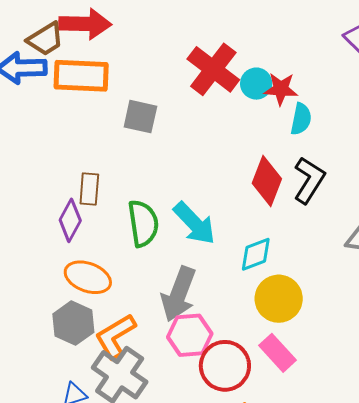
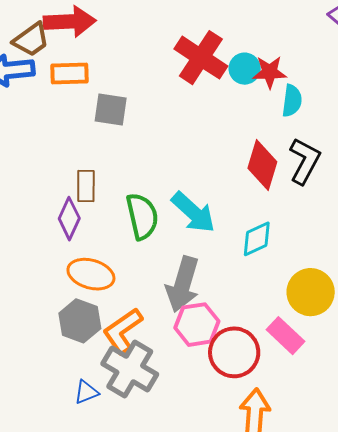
orange rectangle: (81, 76) -> (69, 74), size x0.7
gray square: (140, 117) -> (111, 110), moved
yellow circle: (279, 299) -> (311, 292), moved

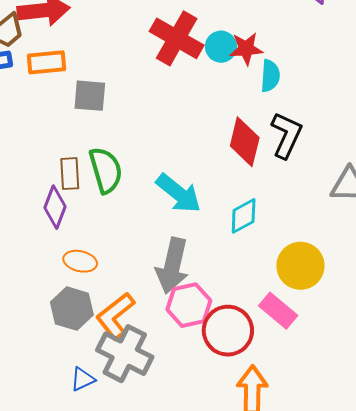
green semicircle: (142, 216) -> (106, 170), moved
orange ellipse: (91, 274) -> (80, 261), size x0.7

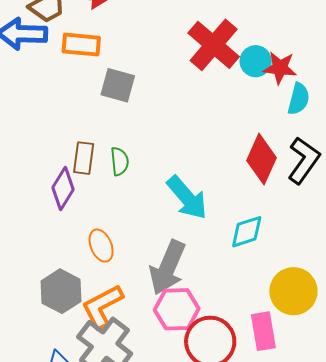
green semicircle: (106, 170) -> (120, 161), size x0.6
orange ellipse: (80, 261) -> (101, 246), moved, turned 44
pink rectangle: (278, 311) -> (263, 331), turned 30

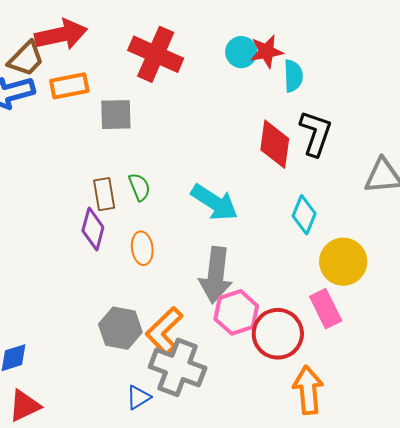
red cross: (214, 45) -> (156, 54), moved
cyan diamond: (247, 232) -> (304, 215), moved, turned -33
orange ellipse: (101, 246) -> (142, 248), moved, turned 32

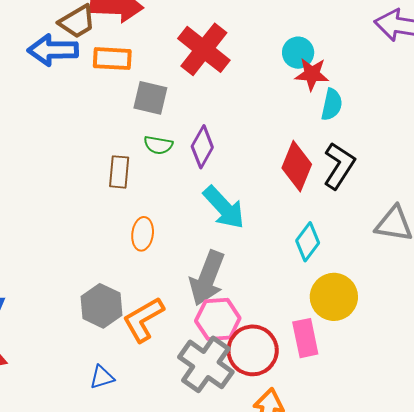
cyan circle: (241, 52) -> (298, 53), moved
green semicircle: (139, 187) -> (158, 145), moved, turned 108
purple diamond: (93, 229) -> (202, 147), moved
gray cross: (178, 367) -> (206, 364), moved

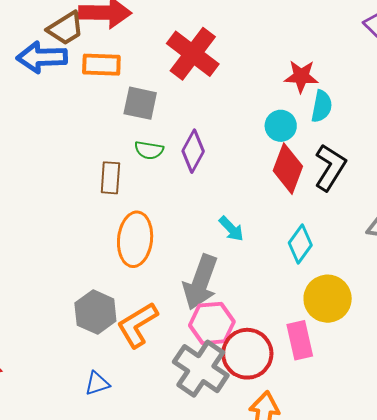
cyan circle: (298, 53) -> (281, 126), moved
cyan arrow: (224, 207) -> (231, 229), moved, size x0.6
orange ellipse: (143, 234) -> (135, 239), size x1.6

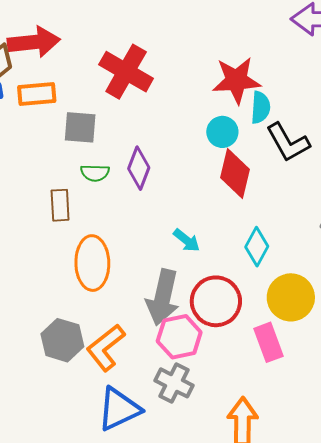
red star: (301, 76) -> (236, 80), size x1.4
black L-shape: (330, 167) -> (288, 142), moved, turned 126
red circle: (247, 354) -> (216, 301), moved
gray cross: (201, 369) -> (174, 383), size x0.7
blue triangle: (97, 383) -> (119, 409), moved, size x1.8

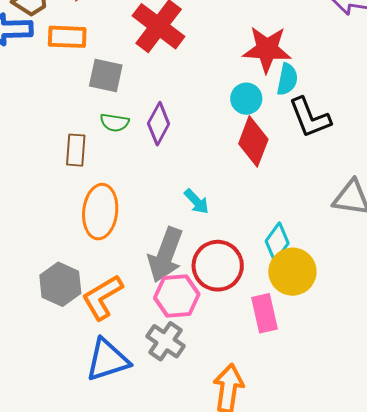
cyan diamond: (257, 247) -> (277, 242), moved

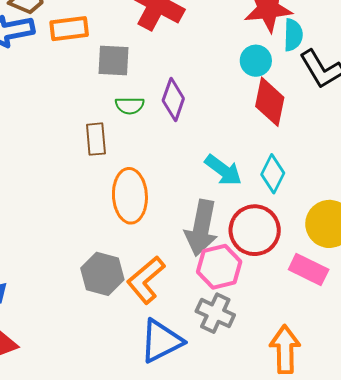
cyan arrow: (197, 201) -> (223, 170), size x1.4
cyan diamond: (277, 242) -> (273, 174), moved
pink rectangle: (265, 313) -> (309, 269), turned -42

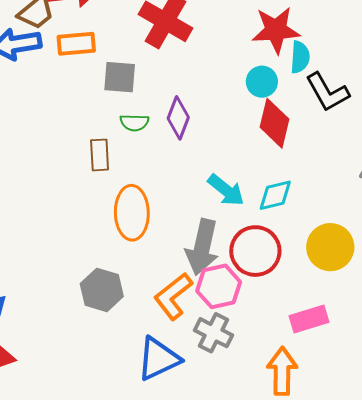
cyan diamond: (273, 174) -> (275, 195), turned 48
pink rectangle: (309, 269) -> (309, 319), moved, turned -45
orange L-shape: (146, 280) -> (173, 296), moved

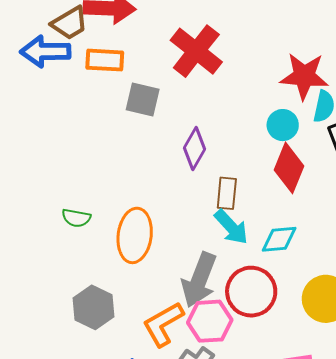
green semicircle: (134, 123) -> (76, 218), moved
brown rectangle: (100, 155) -> (227, 193), moved

